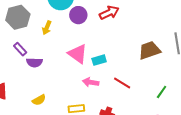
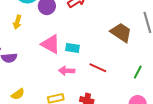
brown trapezoid: (150, 50) -> (121, 33), turned 60
cyan rectangle: (99, 60) -> (72, 48), turned 32

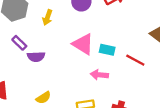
red line: (98, 68) -> (135, 60), moved

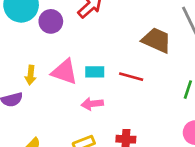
yellow arrow: (47, 17) -> (31, 75), moved

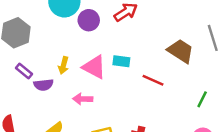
cyan rectangle: (95, 72) -> (121, 61), moved
pink arrow: (92, 104) -> (83, 99), moved

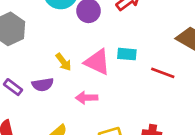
yellow arrow: (63, 65) -> (63, 62), turned -49
purple rectangle: (24, 71) -> (13, 87), moved

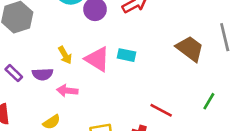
red line: (163, 73) -> (161, 110), moved
pink arrow: (87, 98) -> (67, 91), moved

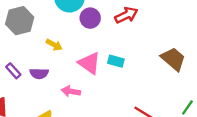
yellow arrow: (65, 55) -> (54, 45), moved, turned -35
pink arrow: (67, 91) -> (71, 91), moved

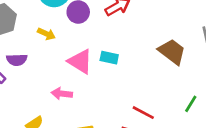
yellow arrow: (54, 45) -> (46, 34), moved
purple semicircle: (39, 73) -> (17, 60), moved

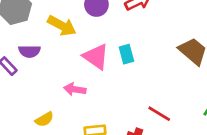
yellow arrow: (46, 34) -> (62, 26), size x1.5
cyan rectangle: (109, 58) -> (126, 54), turned 60

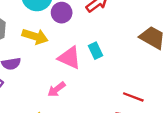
pink arrow: (75, 89) -> (56, 89), turned -36

